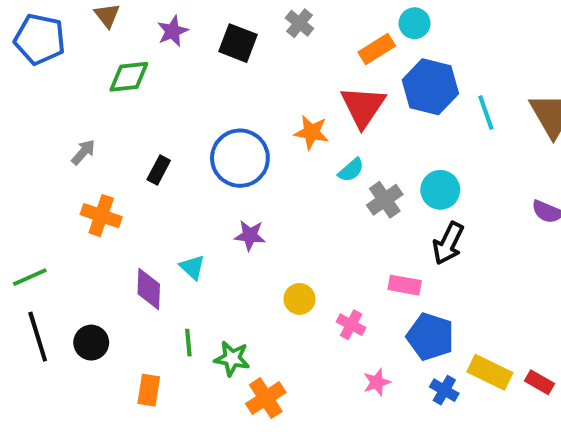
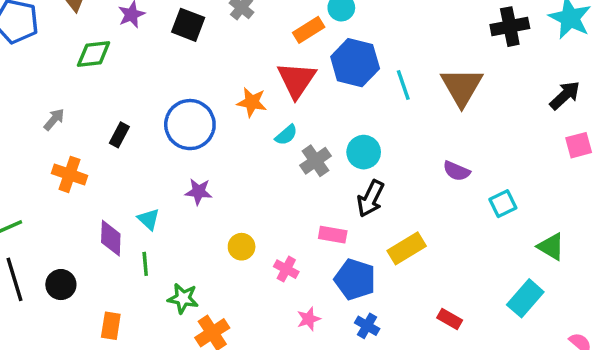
green line: (188, 343) -> (145, 264), moved
yellow rectangle: (490, 372) -> (407, 248), moved, turned -57

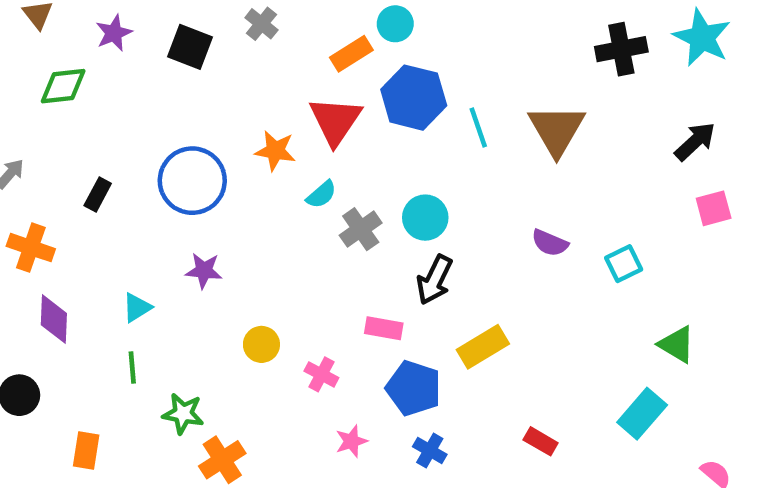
cyan square: (503, 204) -> (624, 264), moved
cyan triangle: (149, 219) -> (137, 308), turned 45
purple diamond: (111, 238) -> (54, 319), moved

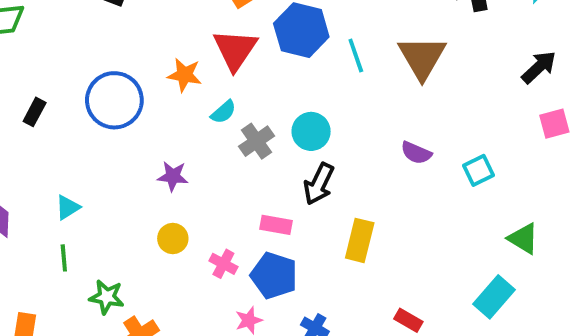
purple star: (204, 271) -> (173, 176), moved
yellow rectangle: (483, 347) -> (360, 240), turned -45
blue pentagon: (414, 388) -> (274, 275), moved

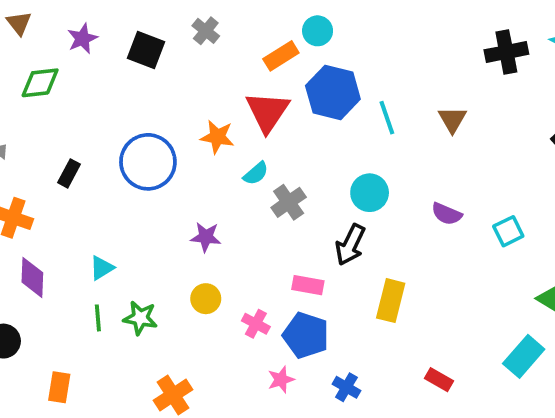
brown triangle: (422, 57) -> (452, 119), size x0.6
cyan circle: (311, 131) -> (370, 193), moved
green star: (107, 297) -> (140, 318), moved

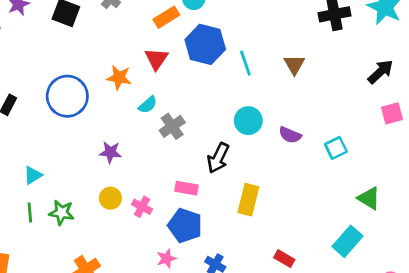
red triangle: (267, 112) -> (156, 59), size x0.7
cyan circle: (370, 193) -> (248, 121), moved
pink cross: (256, 324) -> (142, 207), moved

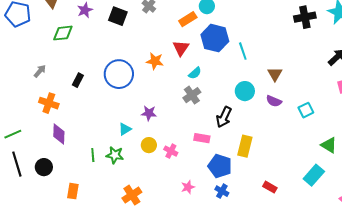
brown triangle: (294, 65) -> (275, 74), moved
cyan semicircle: (148, 105) -> (195, 73), moved
cyan triangle: (33, 175) -> (125, 129), moved
blue pentagon: (185, 225) -> (220, 166), moved

